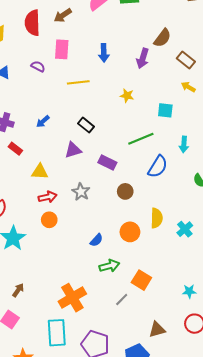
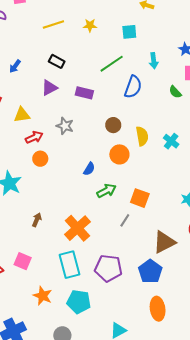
yellow line: (78, 82) -> (53, 24), moved
brown circle: (125, 191) -> (113, 125), moved
brown arrow: (18, 290) -> (37, 220), moved
brown triangle: (157, 330) -> (164, 242), size x1.4

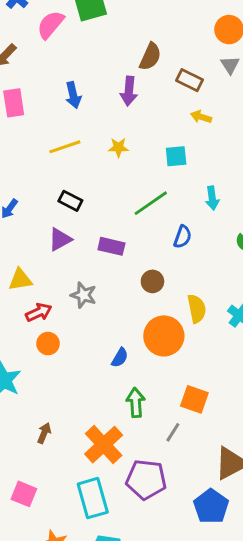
blue semicircle: (133, 87) -> (183, 237), size x0.7
brown circle: (113, 125) -> (152, 281), moved
orange circle: (119, 154) -> (164, 336), size x1.4
green arrow: (106, 191) -> (136, 403), moved, turned -66
purple pentagon: (108, 268) -> (146, 479), moved

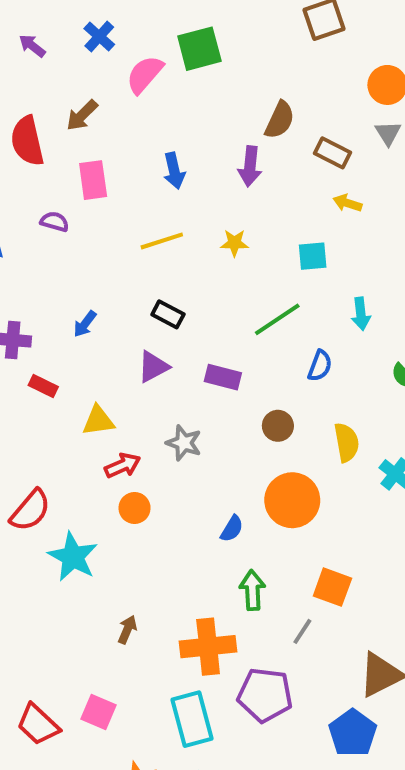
yellow semicircle: (197, 309) -> (347, 442), moved
orange cross: (104, 445) -> (208, 647), turned 36

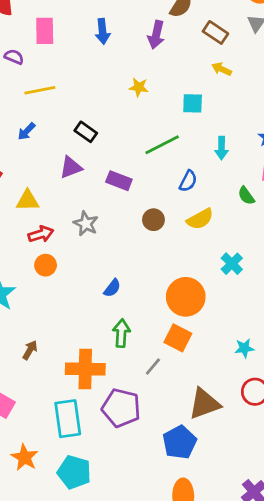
yellow line: (162, 241) -> (40, 90), moved
yellow semicircle: (347, 442) -> (200, 219), moved, turned 64
orange circle: (292, 500) -> (186, 297), moved

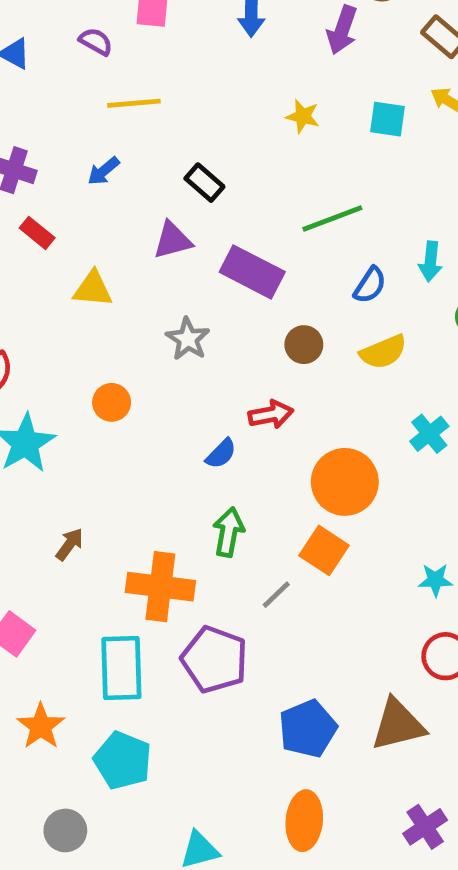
cyan square: (193, 103) -> (388, 119), moved
cyan arrow: (222, 148) -> (430, 261), moved
purple rectangle: (119, 181) -> (252, 272), size x1.4
red arrow: (41, 234) -> (271, 414), moved
brown triangle: (204, 404) -> (398, 725), moved

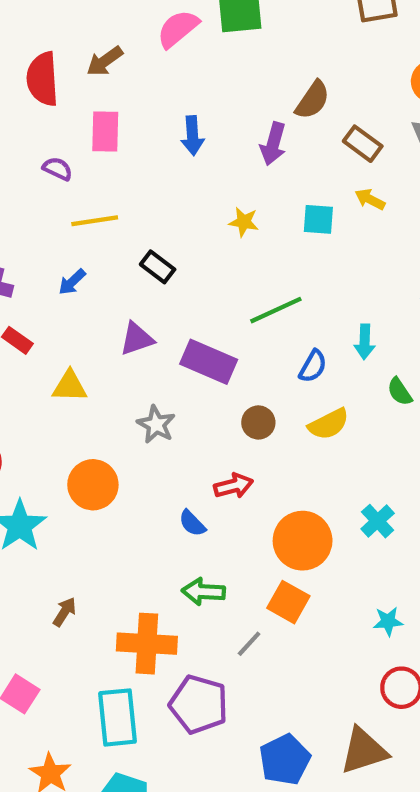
black rectangle: (204, 183) -> (158, 267), moved
orange circle: (112, 402) -> (93, 485), size x1.5
cyan cross: (429, 434) -> (378, 521), moved
blue semicircle: (221, 454) -> (192, 523), turned 96
green arrow: (228, 532) -> (203, 592), turned -93

